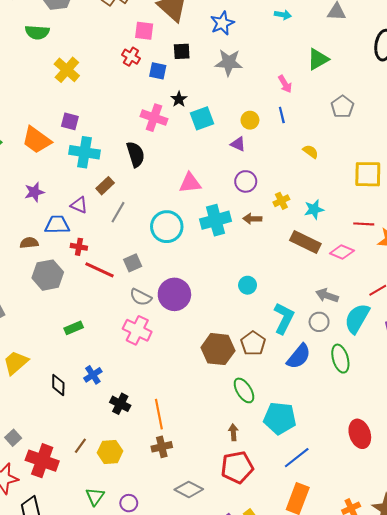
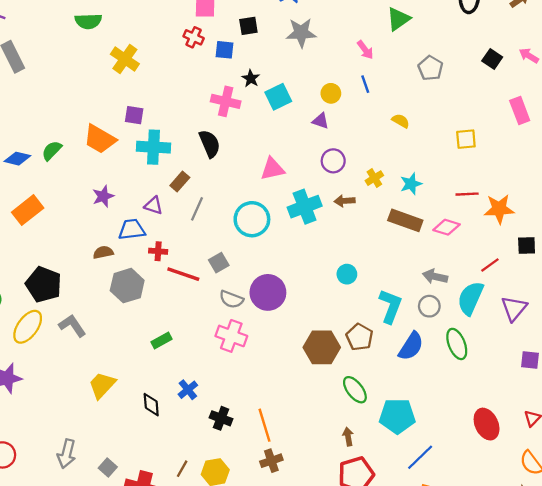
yellow square: (368, 174) -> (466, 139), size x0.7

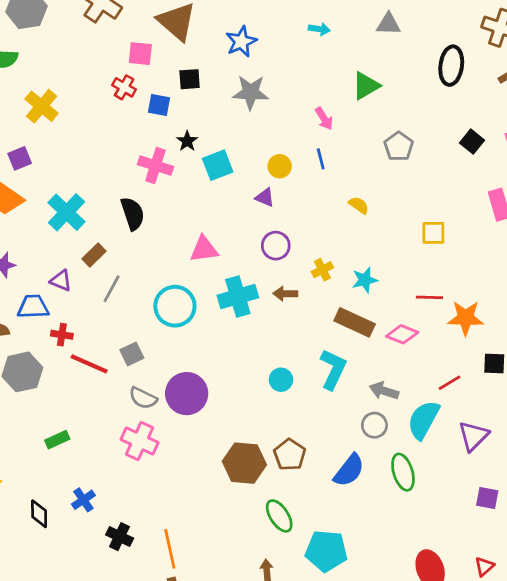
purple square: (134, 115) -> (20, 158), moved, turned -36
cyan cross: (154, 147) -> (67, 212), turned 36
cyan L-shape: (390, 306) -> (333, 369), moved

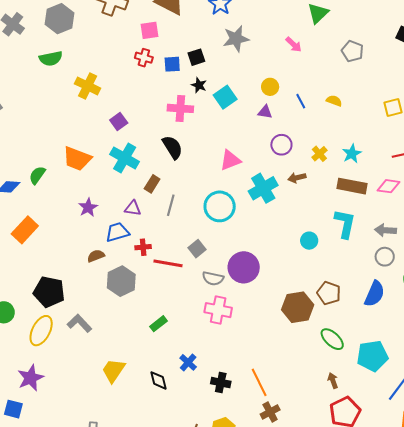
black square: (190, 79) -> (196, 57), moved
purple square: (20, 158) -> (119, 121), moved
blue line: (321, 159) -> (301, 101), moved

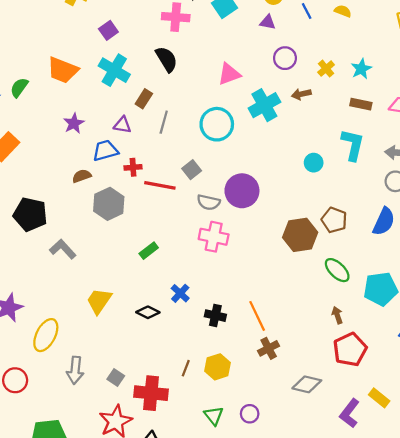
brown rectangle: (352, 186) -> (361, 104), size x0.7
yellow ellipse: (41, 331) -> (46, 335), moved
black diamond: (159, 380) -> (148, 312), turned -50

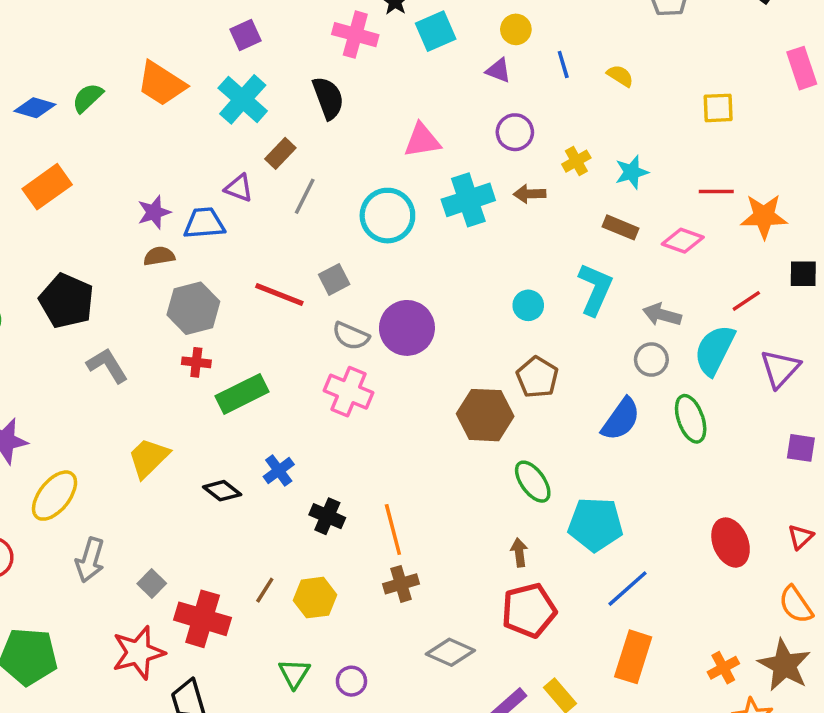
purple star: (74, 123) -> (154, 212), moved
red cross: (133, 167) -> (196, 362), moved
brown pentagon: (334, 220) -> (537, 377), moved
green rectangle: (149, 251) -> (242, 394), size x1.6

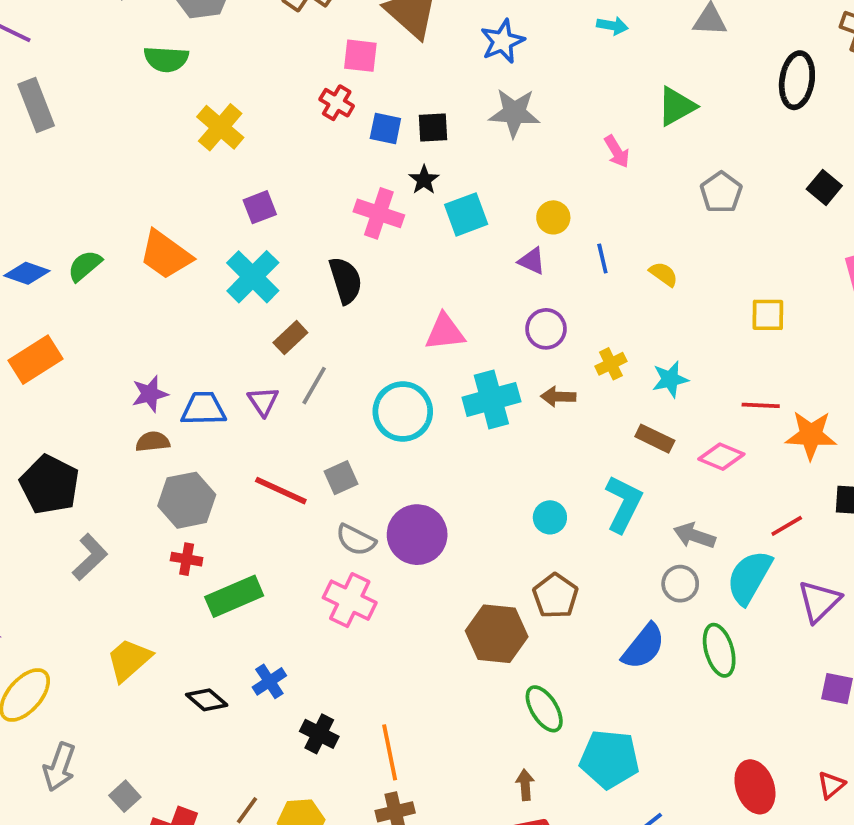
purple triangle: (239, 188) -> (263, 401), moved, turned 32
gray L-shape: (107, 365) -> (90, 557), turned 75

